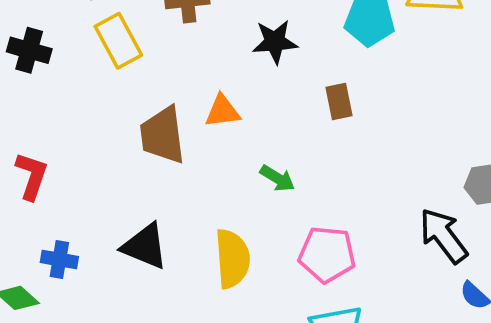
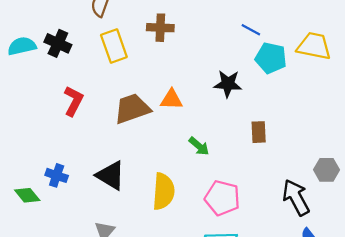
black star: (275, 42) -> (228, 84), moved
brown rectangle: (339, 101) -> (259, 132), moved
brown trapezoid: (163, 135) -> (132, 109), turned 69
red L-shape: (32, 176) -> (73, 101), moved

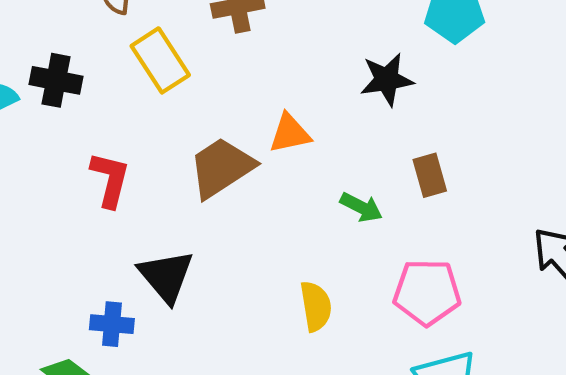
brown rectangle: (259, 132) -> (430, 175), moved
black triangle: (111, 176) -> (166, 276), moved, turned 32
yellow semicircle: (163, 191) -> (316, 306), size x0.7

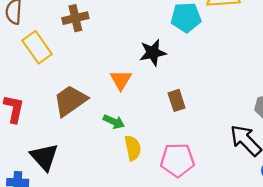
orange triangle: (290, 133) -> (121, 80), moved, turned -45
green arrow: (361, 207) -> (114, 122), moved
yellow semicircle: (316, 306) -> (133, 148), moved

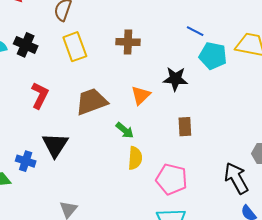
brown cross: (75, 18) -> (128, 42), moved

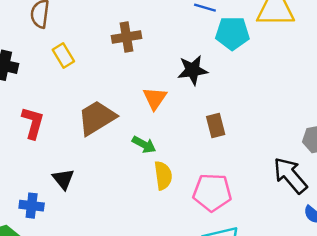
yellow rectangle: (75, 47) -> (63, 56), size x0.7
black triangle: (55, 145) -> (63, 179), size x0.7

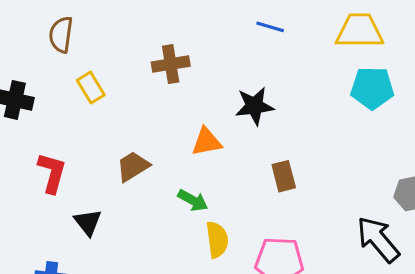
cyan pentagon: (232, 33) -> (372, 88), moved
orange triangle: (155, 98) -> (207, 142), turned 45
brown trapezoid: (97, 118) -> (133, 166), size x0.7
black triangle: (63, 179) -> (88, 222), moved

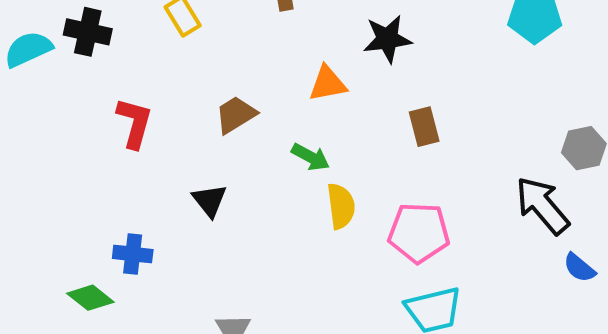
black triangle: (88, 222) -> (210, 200), moved

